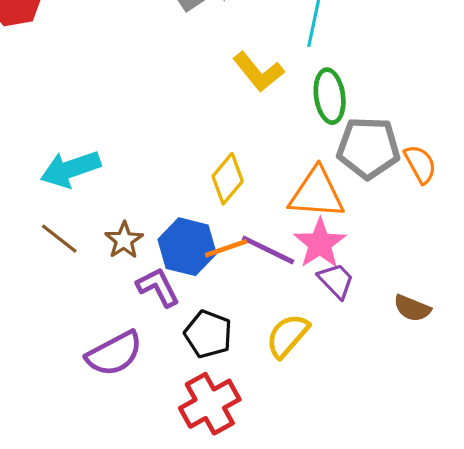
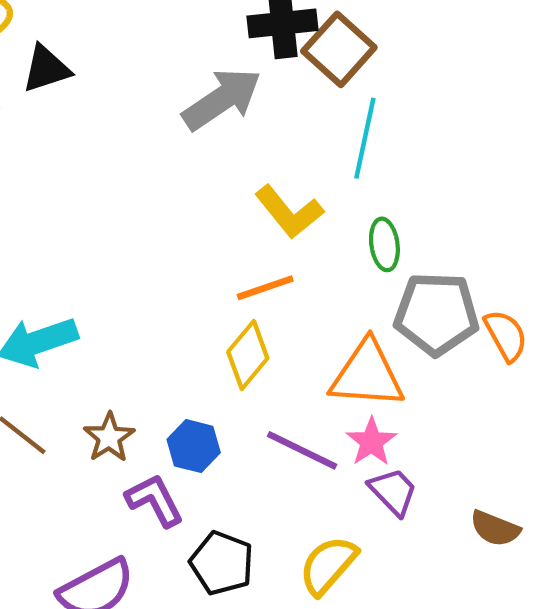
green ellipse: (330, 96) -> (384, 244), size x0.7
pink star: (320, 243) -> (371, 442), size x0.7
blue hexagon: (187, 247) -> (194, 446), size x0.7
orange line: (226, 248) -> (265, 288), moved

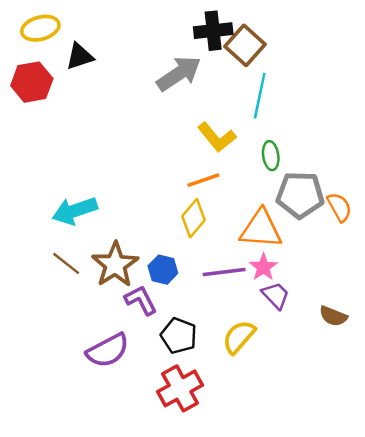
brown star: (109, 437) -> (115, 265), size x1.6
purple line: (302, 450) -> (224, 272), turned -33

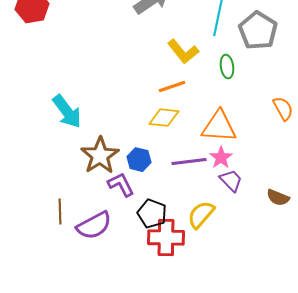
gray pentagon: (300, 195) -> (258, 31), moved, turned 30
cyan arrow: (75, 211) -> (67, 112), turned -108
yellow diamond: (194, 218) -> (164, 118), turned 56
brown line: (66, 263) -> (60, 212), moved, turned 50
red cross: (180, 388) -> (166, 238), moved, turned 30

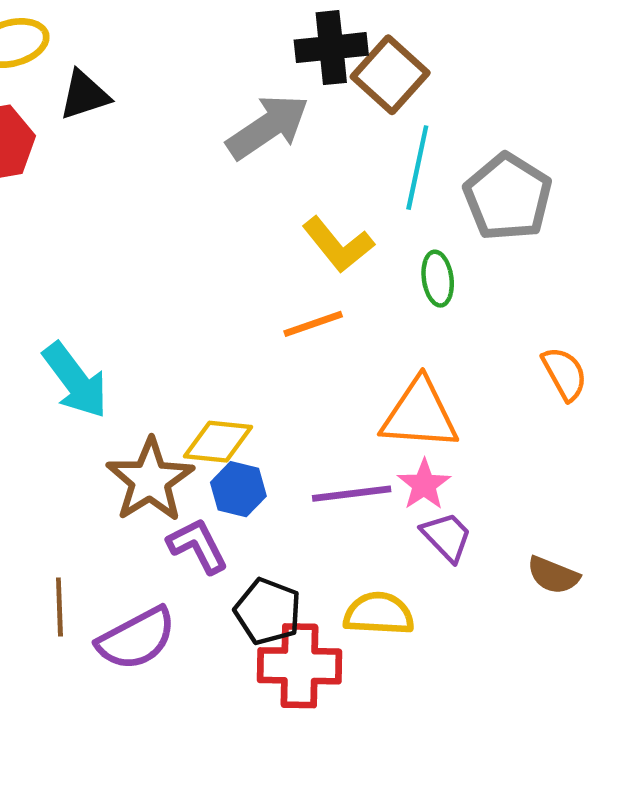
yellow diamond: (164, 118) -> (218, 442), moved
yellow semicircle: (201, 215) -> (379, 614), turned 52

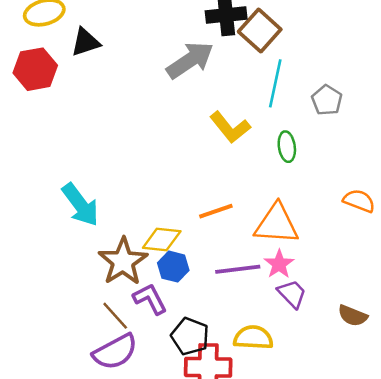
gray pentagon: (508, 197) -> (327, 100), size x0.6
orange line: (313, 324) -> (216, 211), moved
orange semicircle: (564, 374) -> (359, 201), turned -40
brown line: (59, 607) -> (115, 316), moved, turned -40

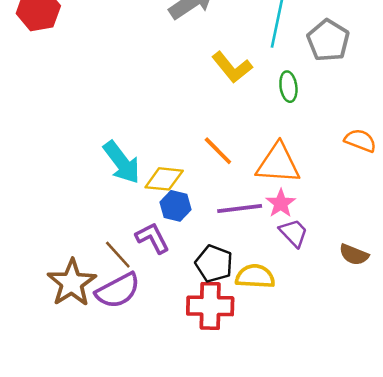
gray pentagon: (327, 100) -> (328, 40), size x1.4
cyan arrow: (80, 205) -> (122, 162), moved
orange line: (216, 211) -> (218, 151), turned 64
brown star: (123, 261) -> (72, 283), moved
black pentagon: (190, 336) -> (214, 264), moved

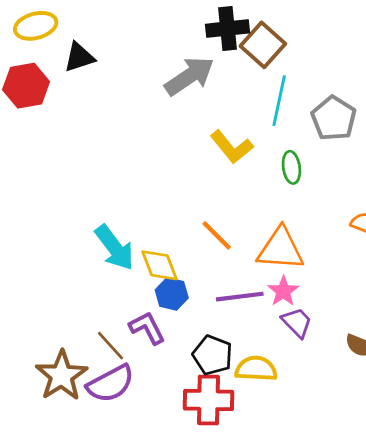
yellow diamond: (164, 179) -> (159, 265), turned 63

